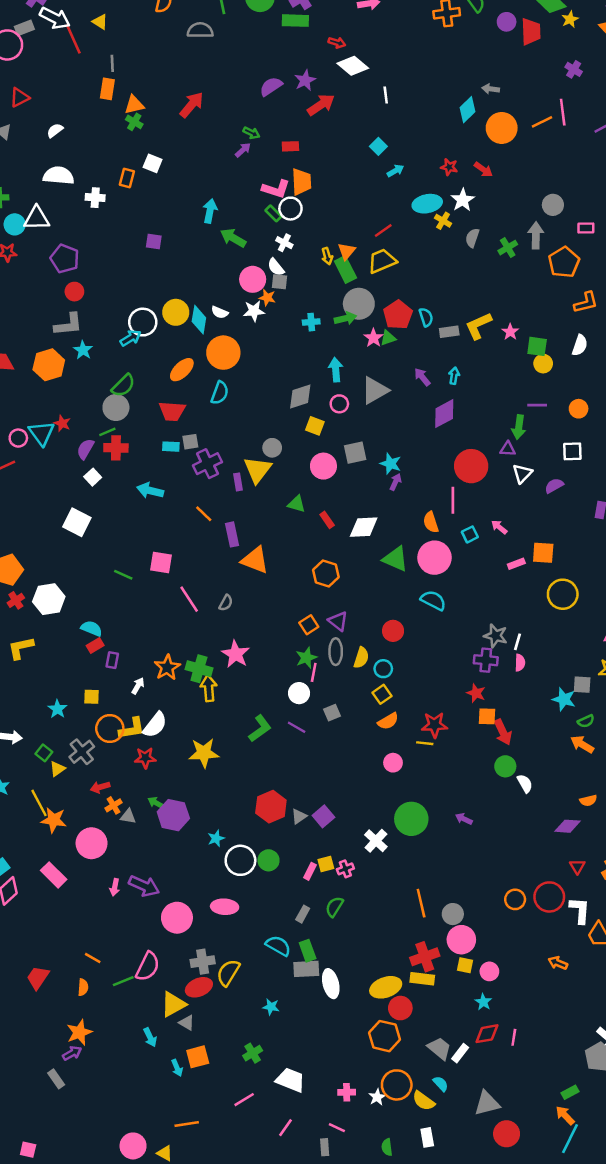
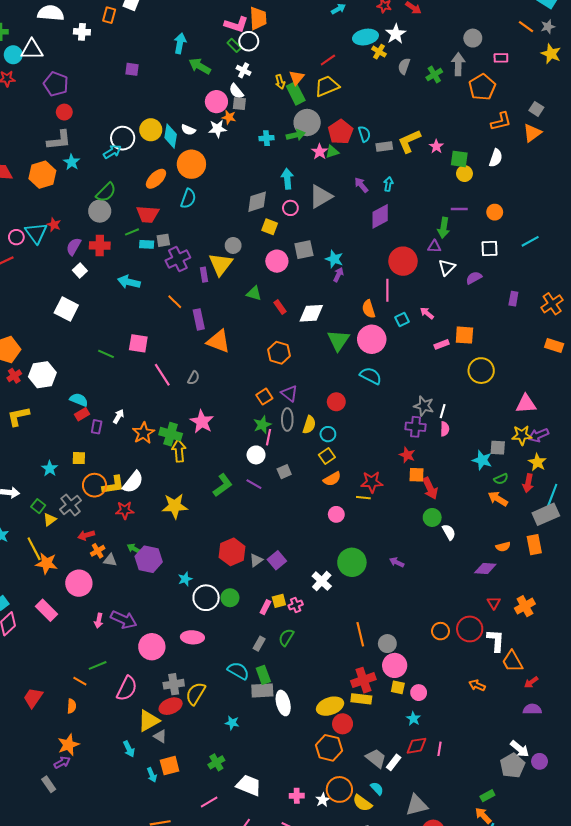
green line: (107, 432) -> (132, 232), moved
green triangle: (395, 559) -> (338, 340), turned 40
white arrow: (138, 686) -> (118, 416), moved
green line: (123, 981) -> (98, 665), moved

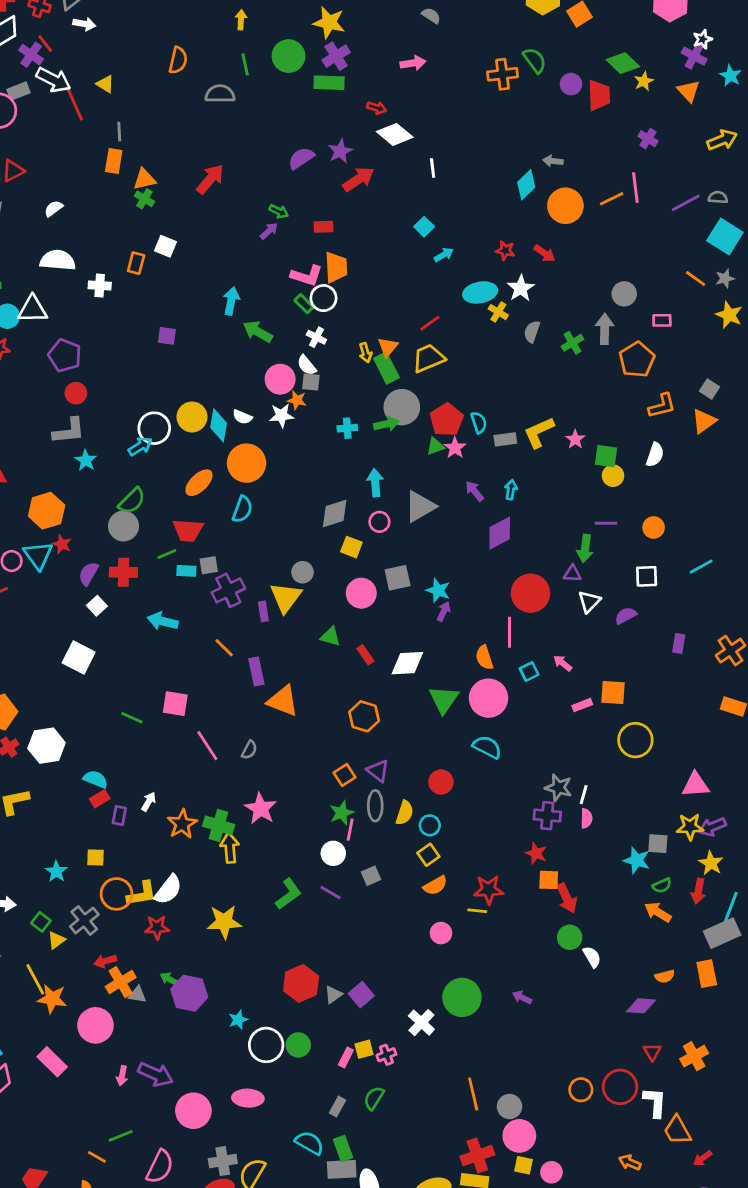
pink star: (320, 152) -> (455, 448), moved
orange hexagon: (42, 175) -> (47, 511), moved
orange cross: (98, 551) -> (121, 982), size x1.5

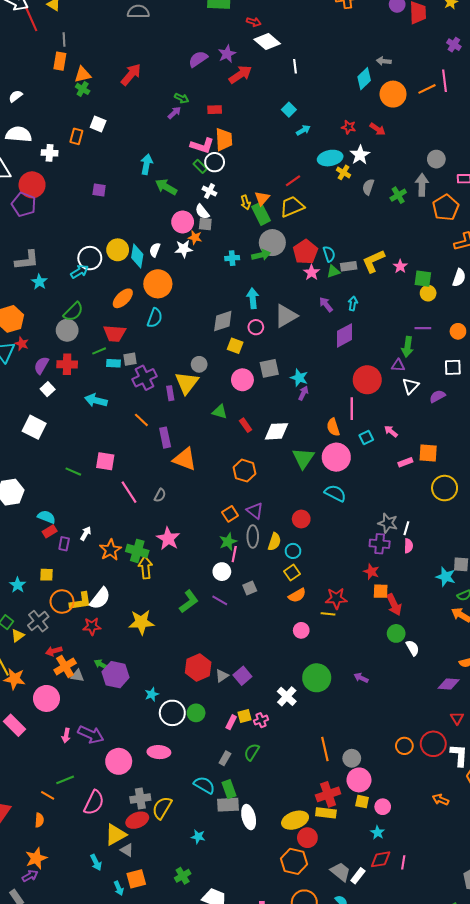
red circle: (76, 393) -> (32, 185), moved, size x1.6
white semicircle: (242, 417) -> (155, 250), turned 88
green triangle: (435, 446) -> (333, 271), moved

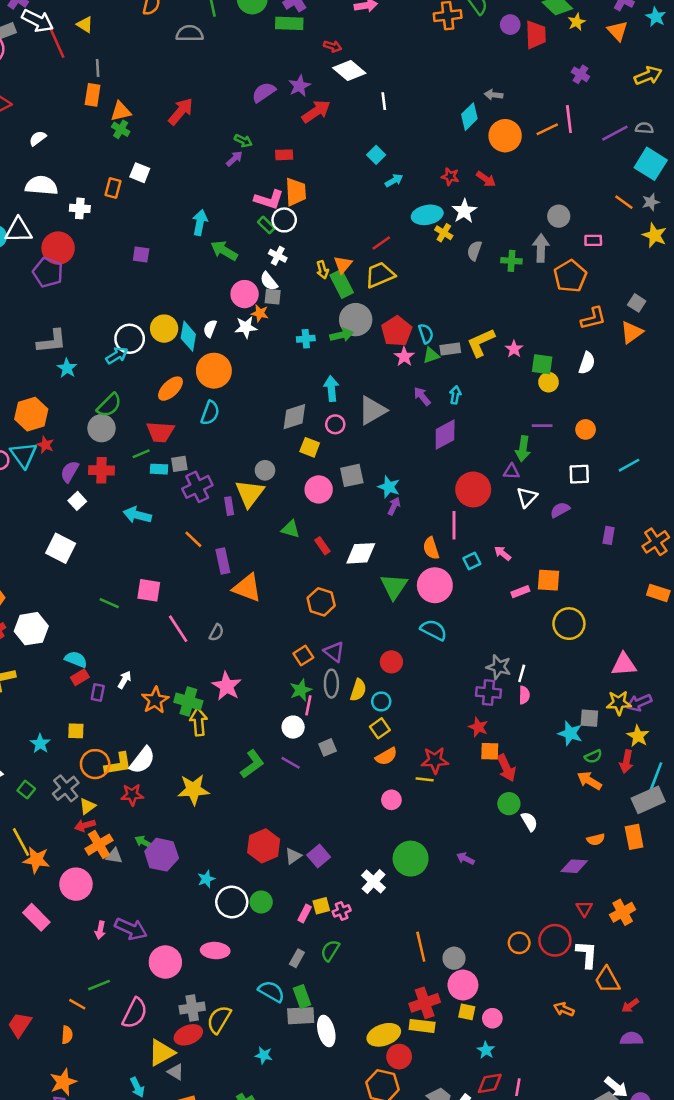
green cross: (398, 195) -> (511, 261), turned 35
yellow triangle: (18, 636) -> (87, 806), moved

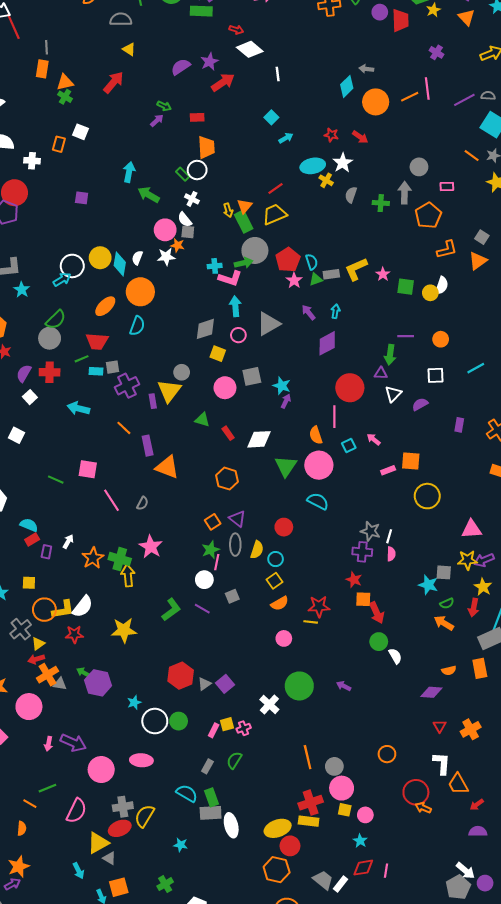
yellow triangle: (85, 25) -> (129, 49), moved
pink L-shape: (269, 200) -> (230, 278), moved
yellow circle: (549, 382) -> (430, 293), moved
white square: (61, 548) -> (17, 435), size x0.7
red circle: (555, 940) -> (416, 792), moved

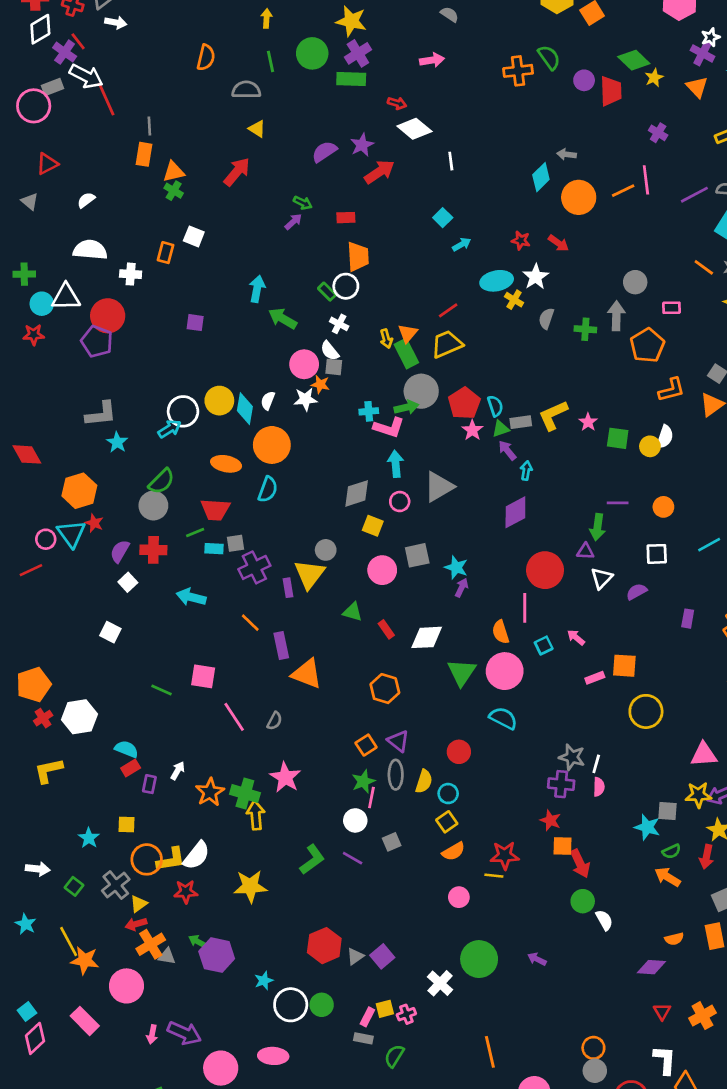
orange ellipse: (105, 306) -> (226, 464), turned 55
purple arrow: (309, 312) -> (507, 450), moved
gray rectangle: (207, 766) -> (363, 1038), moved, turned 72
gray circle: (334, 766) -> (595, 1071), moved

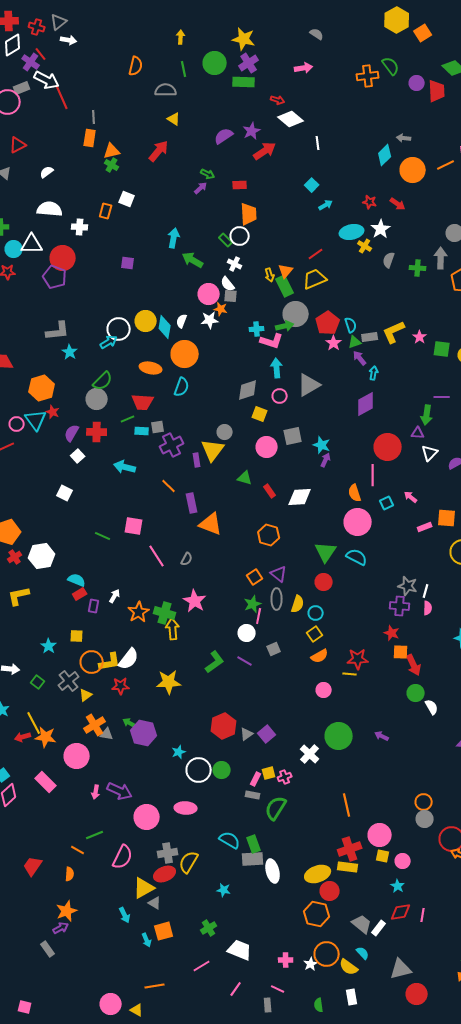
green triangle: (462, 672) -> (326, 552), moved
red arrow: (136, 924) -> (23, 737), moved
green semicircle: (394, 1056) -> (276, 808), size x1.4

